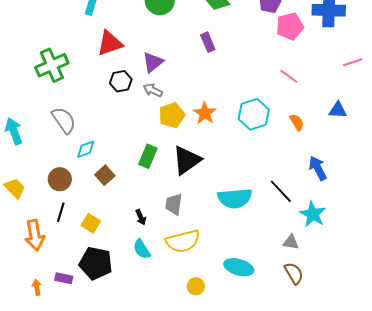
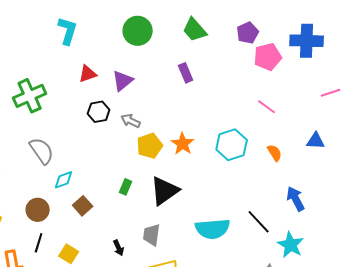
red triangle: (110, 43) -> (88, 74), size x0.7
purple triangle: (153, 62) -> (123, 81), moved
green rectangle: (148, 156) -> (126, 187), size x0.7

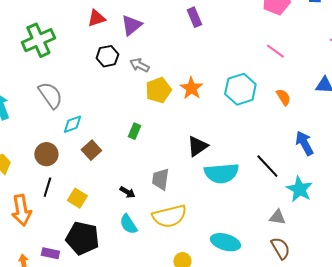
black triangle: (165, 191) -> (197, 146), moved, size x0.7
black arrow: (119, 248) -> (127, 192), turned -35

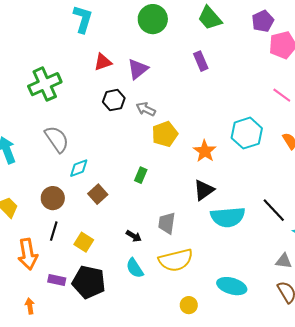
orange star: (191, 88) -> (205, 151), moved
purple rectangle: (50, 253) -> (57, 280), moved

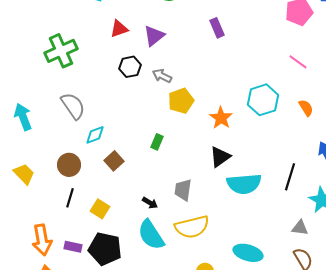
black line: (274, 210) -> (290, 177), turned 60
orange arrow: (28, 254) -> (42, 240), moved
cyan semicircle: (135, 268) -> (151, 235), size x1.5

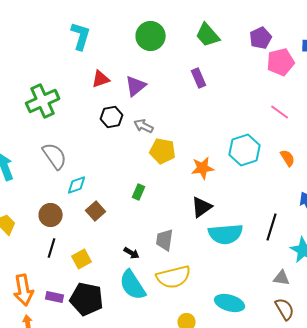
yellow pentagon: (181, 101) -> (163, 151), turned 30
orange star: (221, 118) -> (203, 168), turned 30
yellow square: (100, 209) -> (82, 259), turned 30

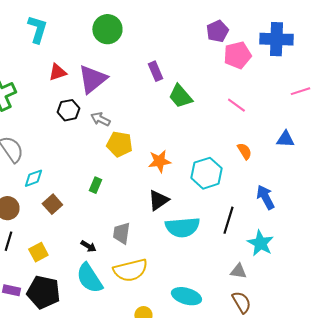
green trapezoid: (208, 35) -> (180, 96), moved
purple triangle: (136, 86) -> (92, 79), size x1.4
cyan hexagon: (245, 150) -> (206, 173), moved

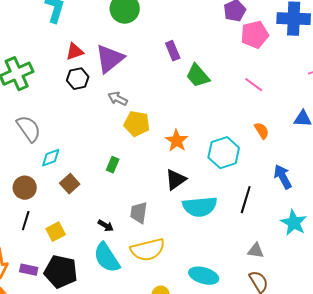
black hexagon: (68, 110) -> (78, 79), moved
orange star: (159, 161) -> (177, 141), turned -30
cyan star: (260, 243) -> (294, 223), moved

